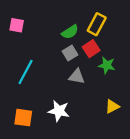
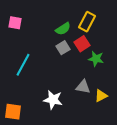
gray triangle: (77, 76) -> (83, 87), moved
orange square: (23, 118) -> (13, 112), moved

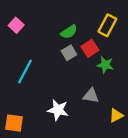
yellow rectangle: (87, 22) -> (107, 25), moved
pink square: (15, 23) -> (16, 25), turned 32
yellow triangle: (101, 96) -> (116, 115), moved

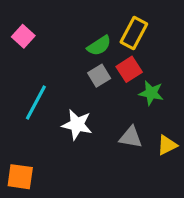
yellow rectangle: (107, 25) -> (134, 33), moved
white star: (58, 110) -> (77, 125), moved
yellow triangle: (116, 115) -> (167, 145), moved

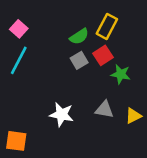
cyan line: (36, 103) -> (19, 60), moved
white star: (77, 125) -> (62, 115), moved

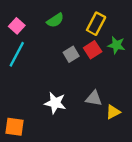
green semicircle: (79, 36) -> (55, 20), moved
green star: (121, 74) -> (116, 45), moved
yellow triangle: (133, 116) -> (113, 112), moved

